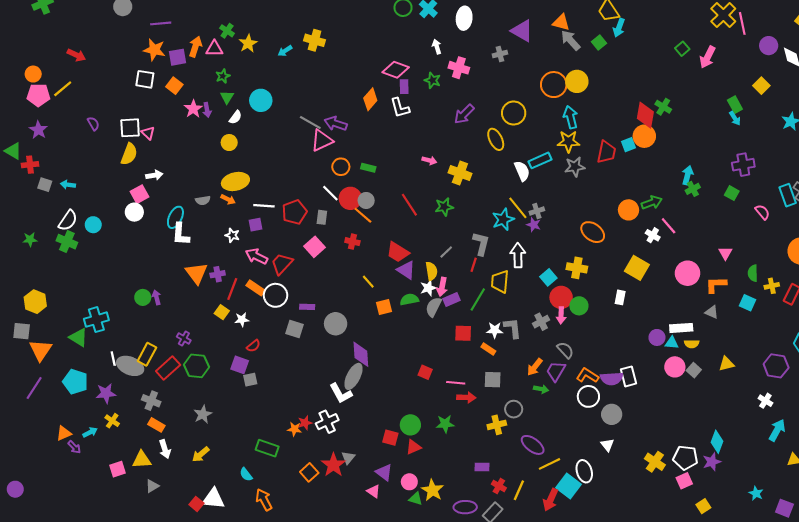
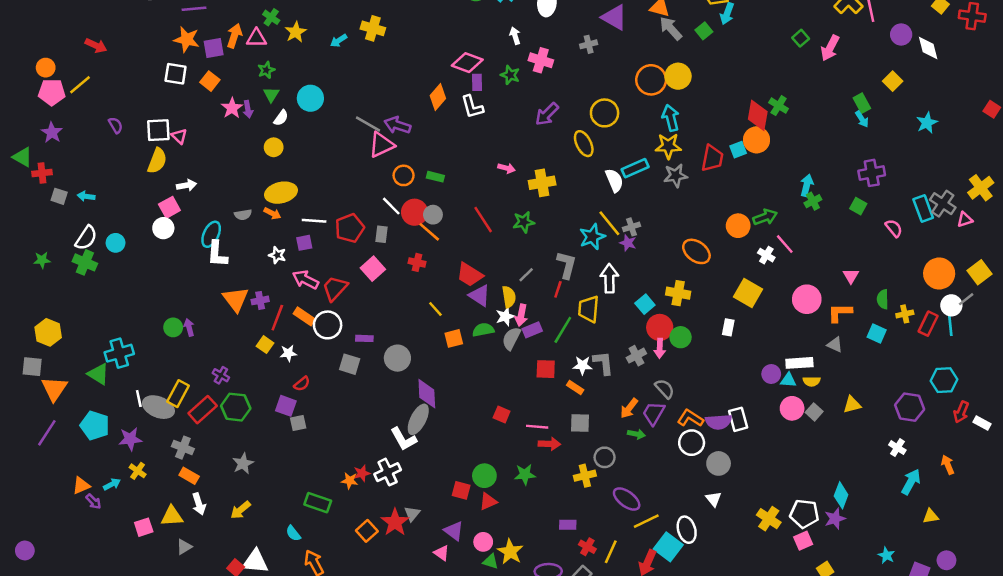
yellow cross: (460, 173) -> (542, 183), turned -30

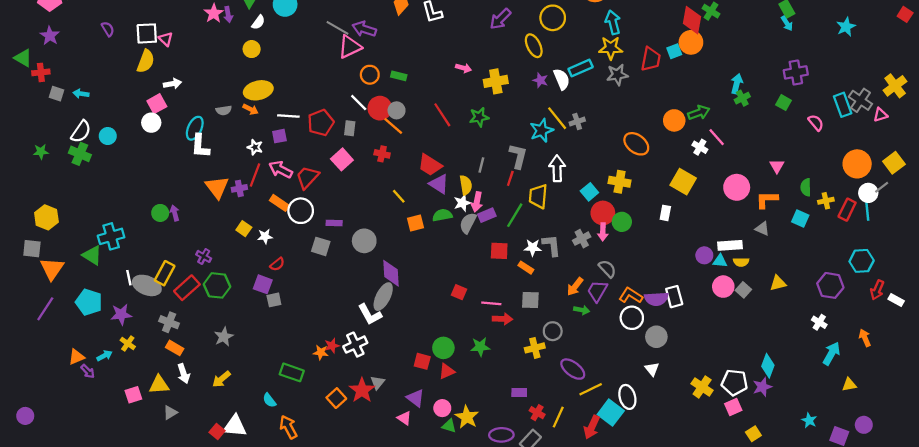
purple star: (628, 243) -> (540, 80), moved
gray line: (526, 275) -> (481, 165), turned -32
red line: (277, 318) -> (255, 175), moved

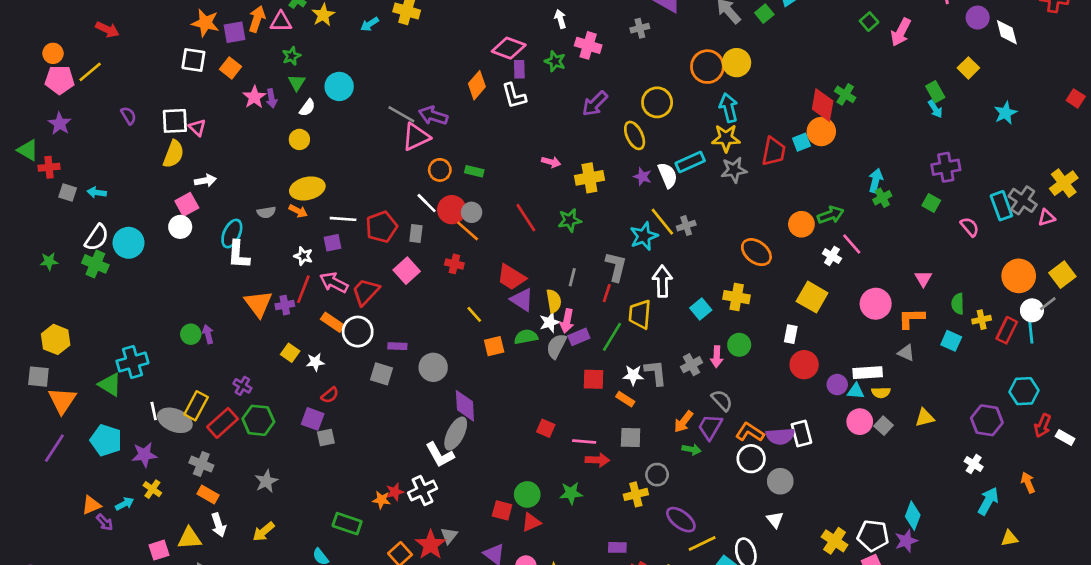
cyan circle: (108, 136) -> (128, 243), size x1.5
red circle: (603, 213) -> (804, 365), moved

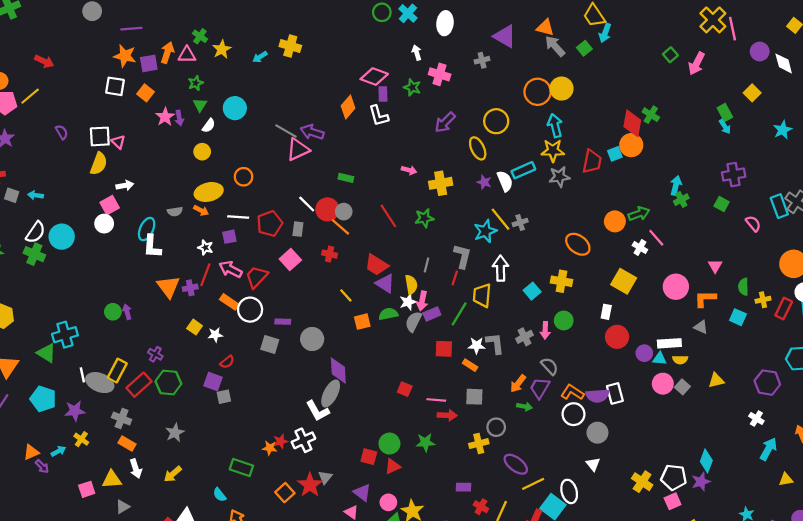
orange circle: (440, 170) -> (244, 177), moved

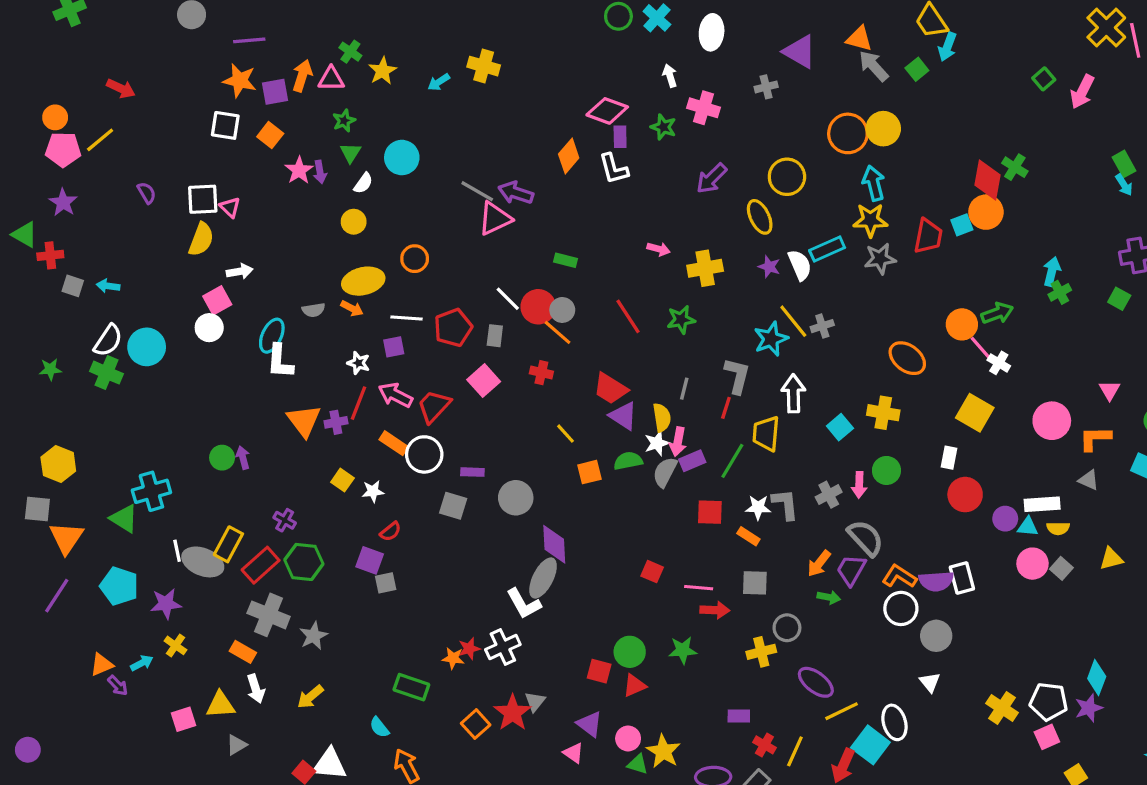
pink line: (656, 238) -> (981, 348), moved
gray semicircle: (550, 366) -> (866, 538), size x1.4
gray cross: (122, 418) -> (269, 615), moved, size x1.4

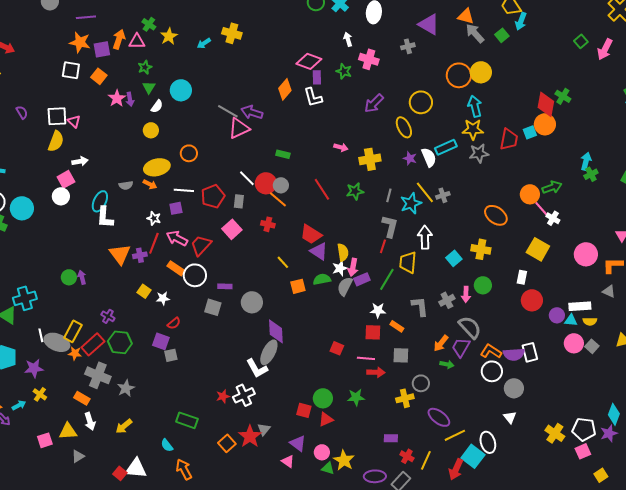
gray line: (684, 389) -> (389, 195), moved
white star: (758, 507) -> (378, 310), moved
red square: (710, 512) -> (373, 332), moved
orange star: (453, 658) -> (75, 353), moved

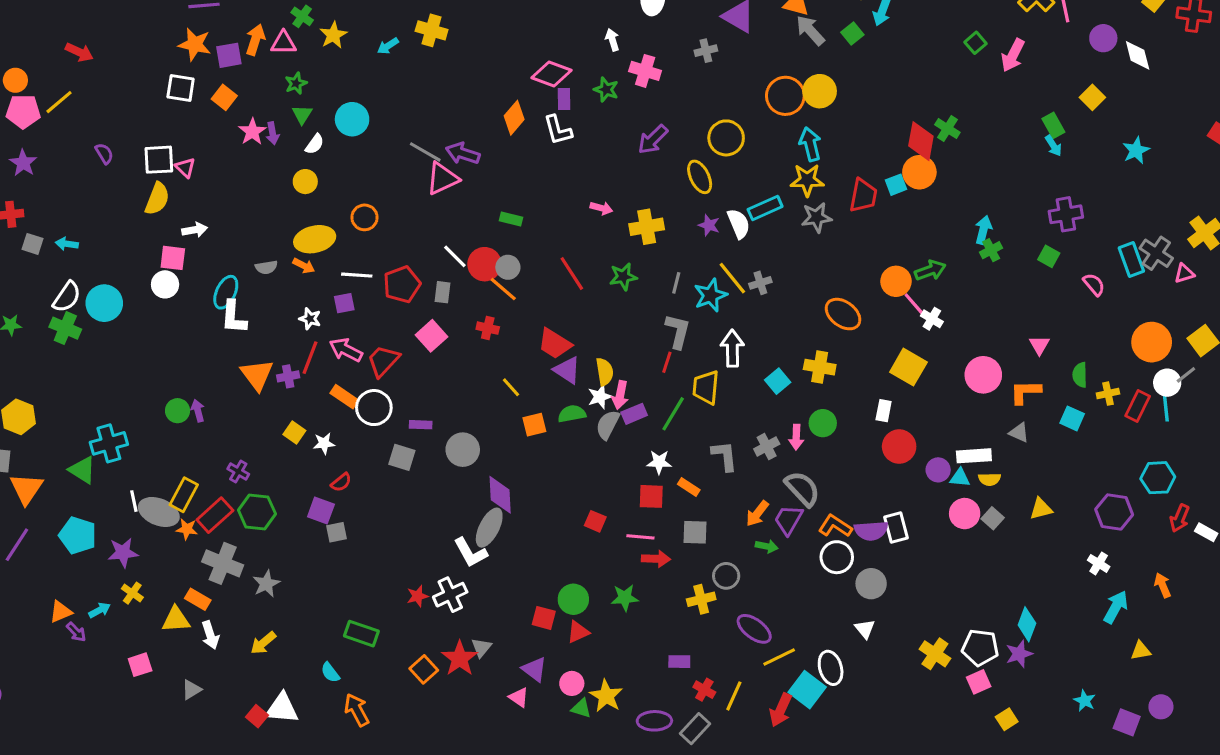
pink square: (66, 179) -> (173, 258), turned 36
yellow triangle: (68, 431) -> (176, 620), moved

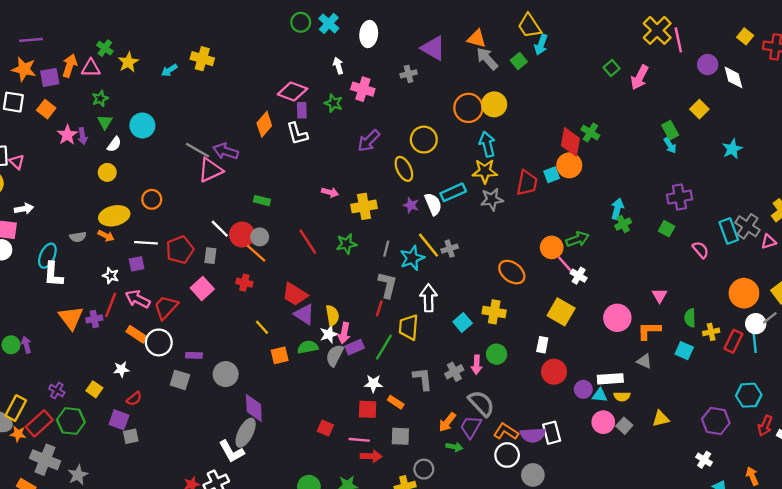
yellow square: (294, 432) -> (94, 389), moved

